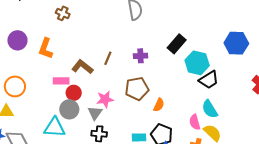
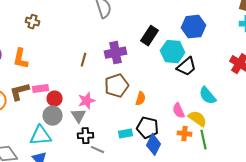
blue hexagon: (236, 43) -> (194, 27), moved
purple cross: (141, 56) -> (116, 53), size x1.5
brown L-shape: (82, 67) -> (20, 92), moved, turned -45
cyan semicircle: (210, 109) -> (208, 96), moved

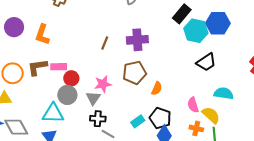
black rectangle: (150, 36) -> (182, 14), moved
cyan hexagon: (173, 52) -> (196, 31), moved
cyan semicircle: (208, 96) -> (224, 93), turned 132
cyan rectangle: (126, 134) -> (138, 121), turned -32

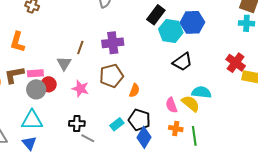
pink star: (103, 84) -> (80, 89), turned 30
gray circle: (67, 95) -> (36, 89), moved
gray triangle: (93, 98) -> (64, 63), moved
yellow semicircle: (211, 115) -> (191, 104), moved

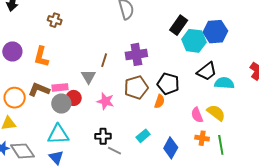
brown L-shape: (14, 75) -> (39, 90), turned 35
cyan semicircle: (201, 92) -> (224, 83), moved
black pentagon: (139, 120) -> (168, 84), moved

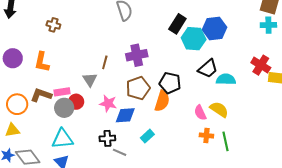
orange semicircle: (160, 101) -> (162, 101), size x1.5
blue diamond: (171, 148) -> (125, 115), moved, turned 60

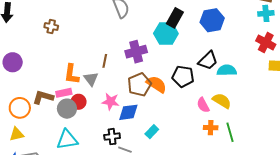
cyan hexagon: (194, 39) -> (166, 33), moved
orange L-shape: (42, 62) -> (72, 74), moved
red cross: (261, 65) -> (266, 43), moved
black pentagon: (170, 83) -> (183, 76), moved
orange semicircle: (162, 101) -> (156, 84), moved, turned -70

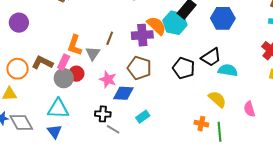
brown pentagon: (139, 84) -> (139, 68), turned 30
orange semicircle: (156, 84) -> (156, 26), moved
pink rectangle: (64, 93) -> (64, 62), turned -63
pink semicircle: (203, 105) -> (249, 109), moved

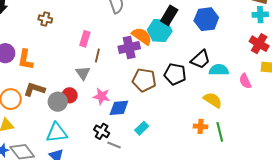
orange L-shape: (75, 45) -> (25, 60), moved
pink rectangle: (64, 62) -> (85, 39), moved
brown pentagon: (139, 68) -> (144, 80), moved
pink semicircle: (249, 109) -> (245, 81), moved
black cross: (103, 114) -> (102, 131), turned 35

